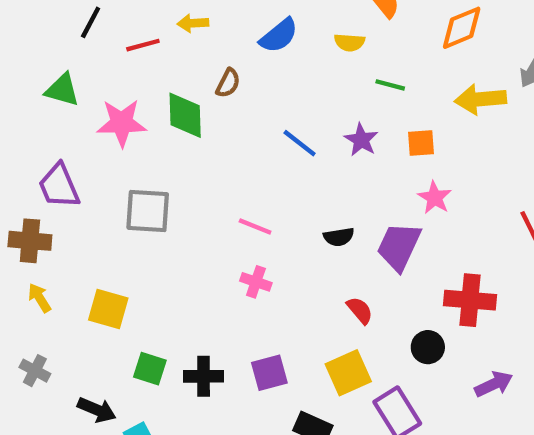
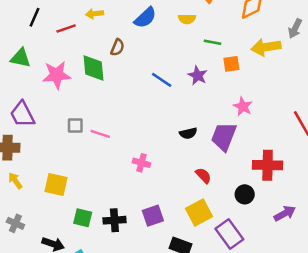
orange square: (421, 143) -> (231, 64), moved
gray square: (148, 211) -> (75, 126), size x0.6
pink line: (255, 226) -> (100, 134), moved

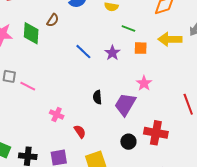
black semicircle: (188, 133) -> (97, 97), turned 88
red semicircle: (203, 175) -> (80, 131), moved
black circle: (245, 194) -> (128, 142), moved

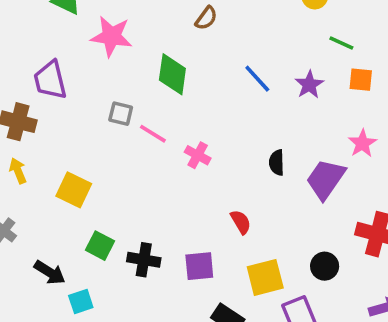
green diamond: (31, 33) -> (172, 74), moved
pink cross: (57, 114) -> (198, 155), moved
black circle: (128, 142) -> (325, 266), moved

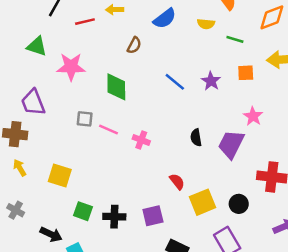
green line: (341, 43) -> (235, 39), moved
yellow square: (265, 277) -> (203, 202), moved

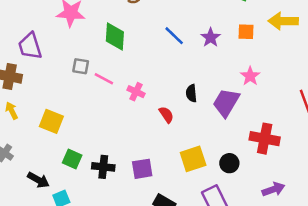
red semicircle: (177, 182) -> (166, 115), moved

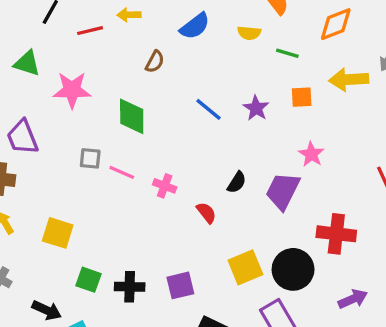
black semicircle: (191, 93) -> (237, 182), turned -138
black circle: (229, 163) -> (293, 269), size x1.6

